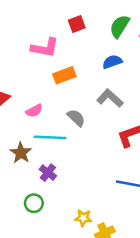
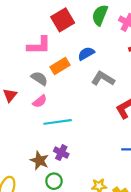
red square: (77, 24) -> (63, 20), size x1.5
blue semicircle: (112, 62) -> (86, 54), moved
gray semicircle: (76, 118) -> (39, 78), moved
brown star: (21, 153) -> (39, 161), moved

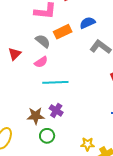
brown star: (39, 161) -> (36, 116), turned -30

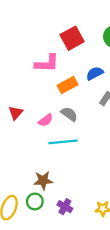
gray semicircle: (43, 41) -> (69, 114), moved
purple cross: (56, 110) -> (65, 207), moved
green circle: (47, 136) -> (35, 201), moved

